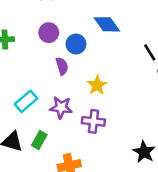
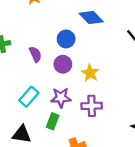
purple circle: (49, 33) -> (63, 64), moved
purple semicircle: (62, 66) -> (35, 54), moved
green rectangle: (39, 140) -> (53, 121), moved

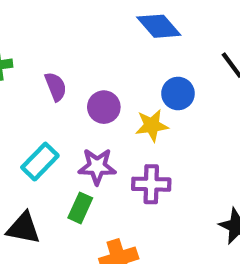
blue circle: (66, 39) -> (178, 94), moved
yellow star: (90, 73) -> (152, 125), turned 30

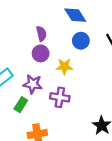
purple semicircle: (56, 87) -> (41, 34), moved
blue circle: (178, 94) -> (81, 41), moved

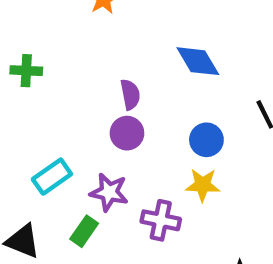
blue circle: (81, 41) -> (206, 140), moved
yellow star: (64, 67) -> (203, 185), moved

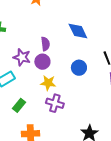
yellow star: (203, 185) -> (48, 83), moved
purple star: (109, 192) -> (22, 57), moved

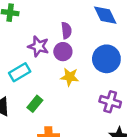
blue circle: (79, 68) -> (106, 59), size x1.5
purple cross: (55, 103) -> (110, 102), moved

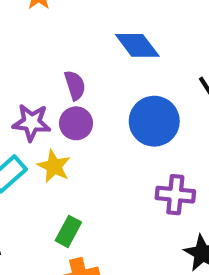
yellow star: (70, 77) -> (54, 166), moved, turned 30
green rectangle: (35, 104) -> (68, 231), moved

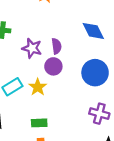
purple star: (32, 122) -> (32, 48), moved
green rectangle: (68, 231) -> (39, 123), turned 49

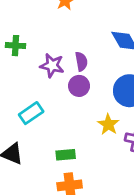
yellow star: (38, 87) -> (108, 124), moved

